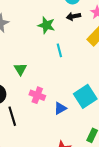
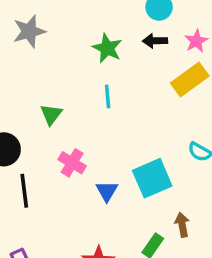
cyan line: (59, 50) -> (108, 96), moved
blue triangle: (60, 108) -> (107, 191), turned -40

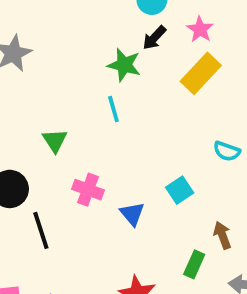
black arrow: (155, 41) -> (154, 38), turned -35
green star: (107, 48) -> (124, 65), moved
cyan square: (152, 178) -> (180, 190), size x0.6

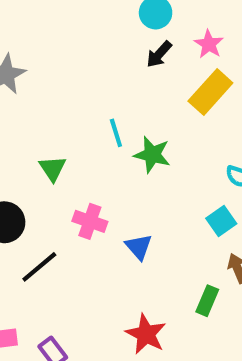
green star: (124, 65) -> (152, 155), moved
cyan square: (180, 190) -> (221, 221), moved
black line: (41, 230) -> (39, 267), turned 69

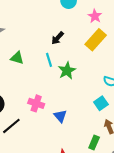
black arrow: (159, 54) -> (58, 38), moved
green star: (152, 155) -> (67, 71), turned 30
green triangle: (53, 168) -> (17, 58), moved, turned -40

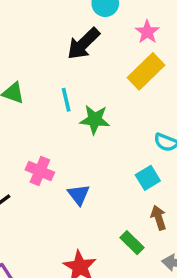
black arrow: (58, 38) -> (83, 44), moved, size x1.5
green star: (67, 71) -> (95, 120), turned 30
green rectangle: (94, 143) -> (132, 243), turned -72

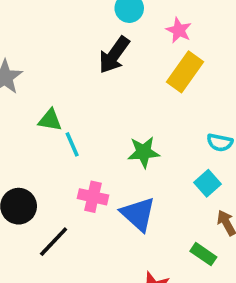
cyan line: (66, 100) -> (72, 144), moved
green star: (95, 120) -> (144, 152), moved
blue triangle: (79, 195) -> (138, 214), size x1.5

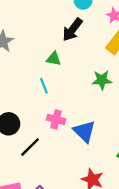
green triangle: (50, 120) -> (54, 59), moved
green star: (144, 152) -> (102, 80), moved

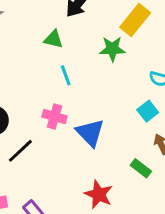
green star: (102, 80) -> (112, 49), moved
cyan line: (44, 86) -> (66, 75), moved

